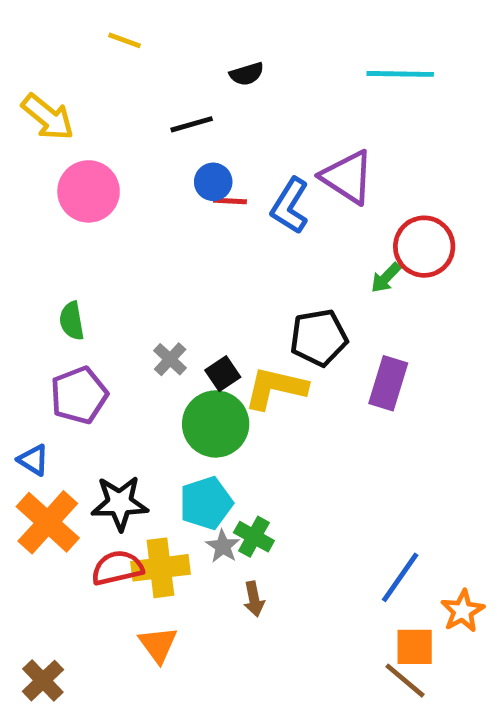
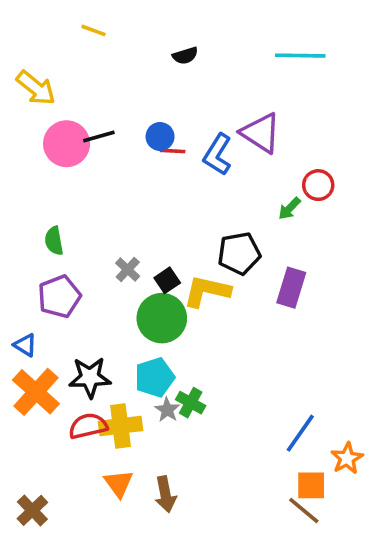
black line: (192, 124) -> (99, 137), moved
red circle: (424, 247) -> (318, 185), size x0.7
brown arrow: (254, 599) -> (165, 494), moved, size x1.4

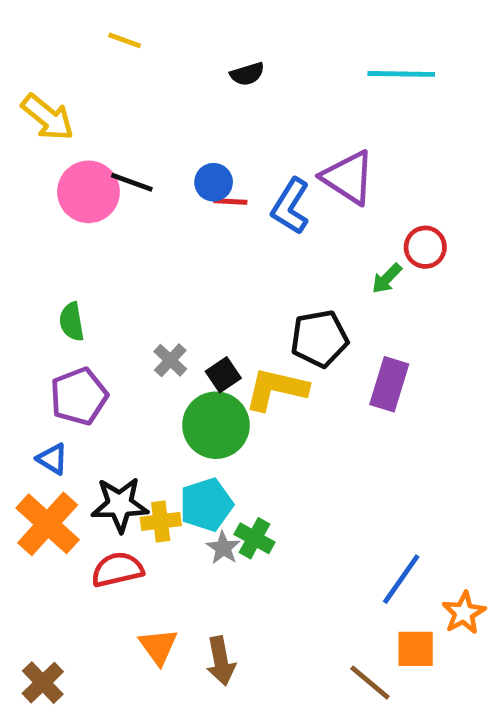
black line: (99, 137) -> (132, 182), turned 36
blue triangle: (25, 345) -> (52, 459), moved
yellow cross: (120, 426) -> (161, 521), moved, size x0.7
brown line: (304, 510) -> (370, 683), moved

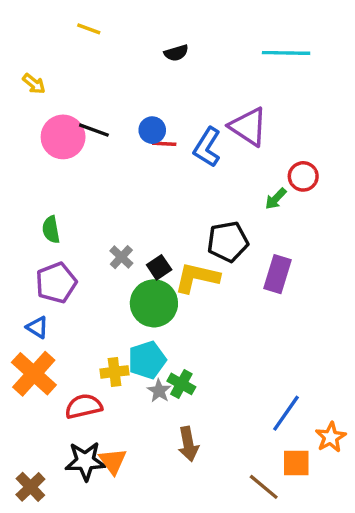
yellow arrow: (48, 117) -> (34, 84), size x0.6
black star: (120, 505) -> (85, 461), moved
brown arrow: (221, 661) -> (188, 444), moved

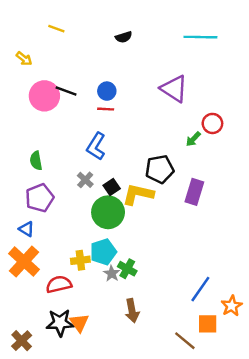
yellow line: (89, 29) -> (56, 29), moved
red line: (164, 144) -> (106, 109), moved
blue L-shape: (207, 147) -> (96, 146), moved

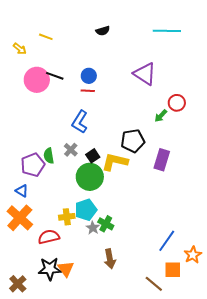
yellow line: (56, 29) -> (46, 37), moved
green semicircle: (36, 161) -> (49, 156), moved

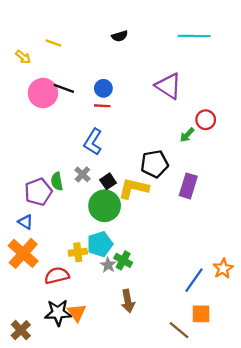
orange star: (193, 255) -> (223, 269), moved

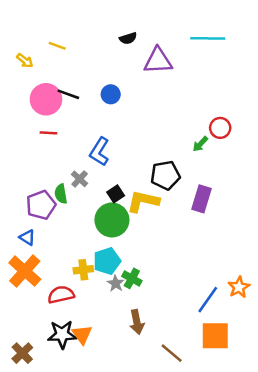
purple triangle: (168, 86) -> (158, 61), moved, turned -36
red line: (102, 106) -> (48, 133), moved
gray cross: (82, 174) -> (80, 179), moved
orange square: (201, 314) -> (215, 336), size x1.4
brown line: (179, 330) -> (172, 353), moved

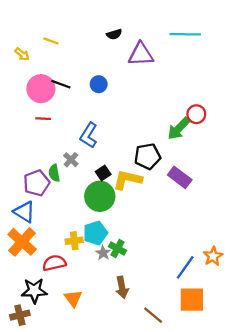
green arrow: (200, 144) -> (179, 129), size x1.6
purple rectangle: (202, 199) -> (180, 177), turned -70
blue triangle: (27, 237) -> (24, 212), size x1.5
black star: (62, 334) -> (34, 291), moved
brown cross: (22, 353) -> (20, 315), turned 30

